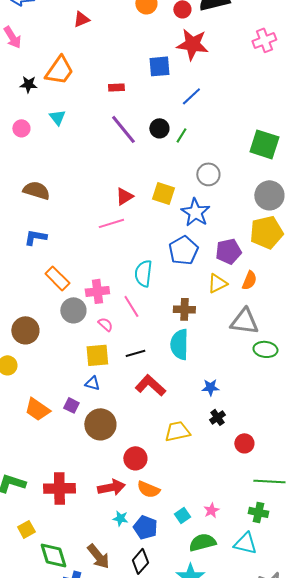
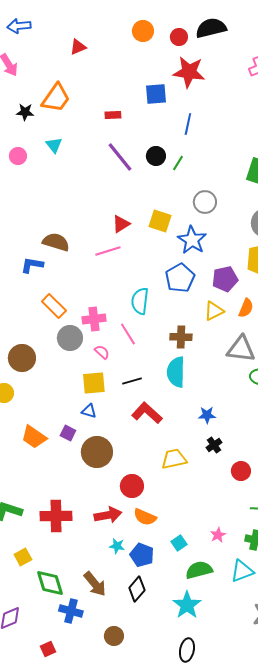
blue line: (191, 96) -> (188, 124), turned -35
brown semicircle: (36, 190) -> (56, 242), moved
pink star: (211, 510) -> (218, 535), moved
cyan triangle: (245, 543) -> (242, 571), turned -35

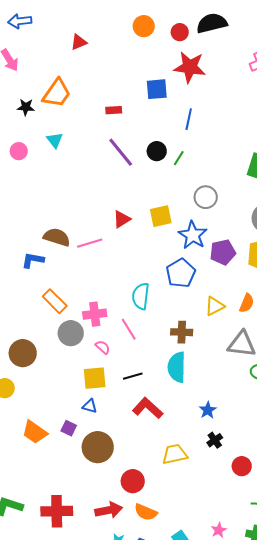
yellow square: (160, 221) -> (161, 216), turned -30
pink line: (108, 251) -> (90, 243), moved
purple pentagon: (225, 279) -> (223, 252), moved
blue star: (207, 415) -> (208, 410), turned -30

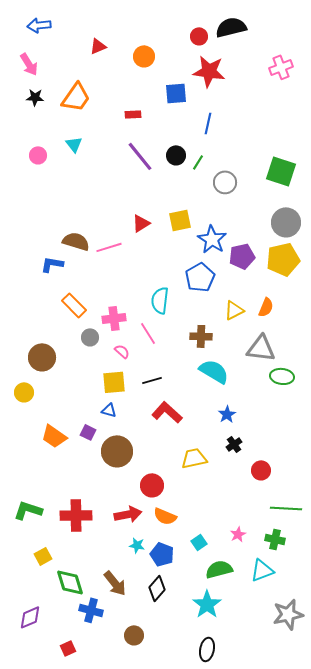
orange circle: (144, 26) -> (144, 56), moved
black star: (26, 107) -> (35, 97), moved
gray circle: (206, 197) -> (225, 182), moved
gray circle: (71, 333) -> (90, 337), size x0.7
cyan semicircle: (177, 367) -> (214, 371), moved, turned 120

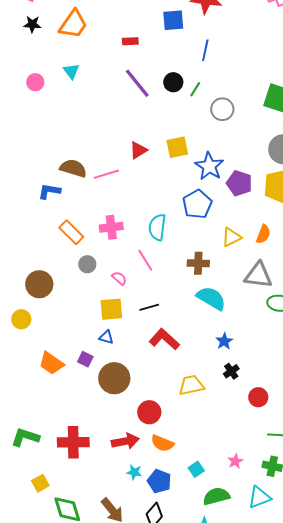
purple pentagon: (242, 256) -> (239, 183), turned 30
pink cross: (114, 318) -> (111, 227), moved

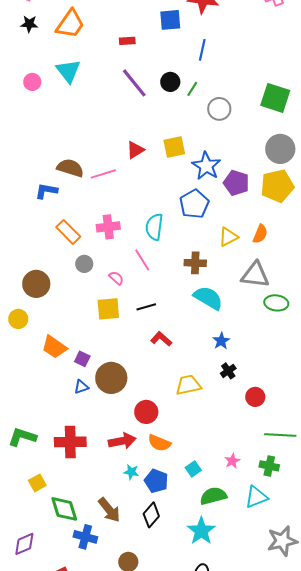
cyan triangle: (71, 71) -> (68, 71), size x1.5
blue triangle: (106, 337) -> (81, 387), moved, turned -35
red L-shape: (164, 339) -> (161, 339), size x0.7
orange trapezoid: (51, 363) -> (54, 347), moved

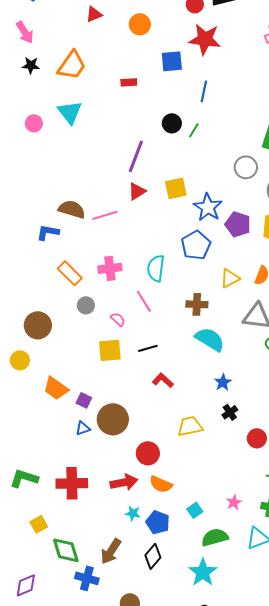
purple line: (134, 83) -> (136, 156), moved, turned 60
gray circle: (219, 109) -> (246, 167), moved
brown arrow: (109, 510) -> (111, 551), turned 72

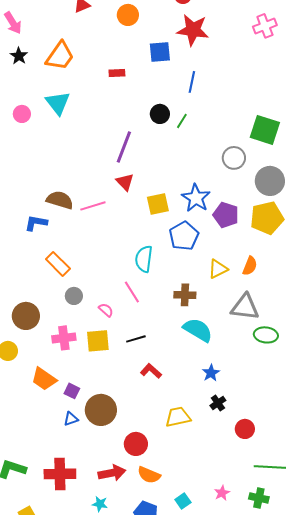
black star: (31, 65) -> (19, 56), turned 30
yellow square: (176, 188) -> (158, 204), moved
red triangle: (137, 191) -> (125, 182), turned -42
pink cross: (110, 268) -> (64, 338), moved
cyan star: (133, 513) -> (100, 504), moved

